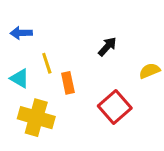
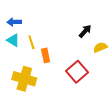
black arrow: (107, 47) -> (85, 31), moved
cyan triangle: (20, 78) -> (13, 40), moved

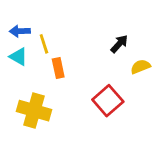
yellow line: (31, 42) -> (44, 44), moved
orange rectangle: (46, 55) -> (58, 68), moved

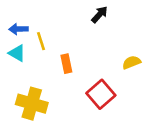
black arrow: (119, 44) -> (100, 14), moved
orange rectangle: (58, 68) -> (66, 64), moved

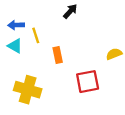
black arrow: (100, 14) -> (70, 11), moved
red square: (101, 94) -> (88, 82), turned 30

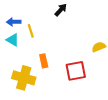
orange rectangle: (58, 55) -> (44, 61), moved

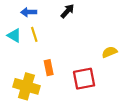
blue arrow: (14, 22) -> (29, 12), moved
cyan triangle: (13, 40) -> (14, 35), moved

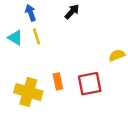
blue arrow: (29, 12) -> (31, 13), turned 72
orange rectangle: (49, 68) -> (58, 81), moved

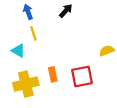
cyan triangle: (15, 38) -> (18, 51), moved
yellow cross: (28, 92) -> (26, 84), turned -30

